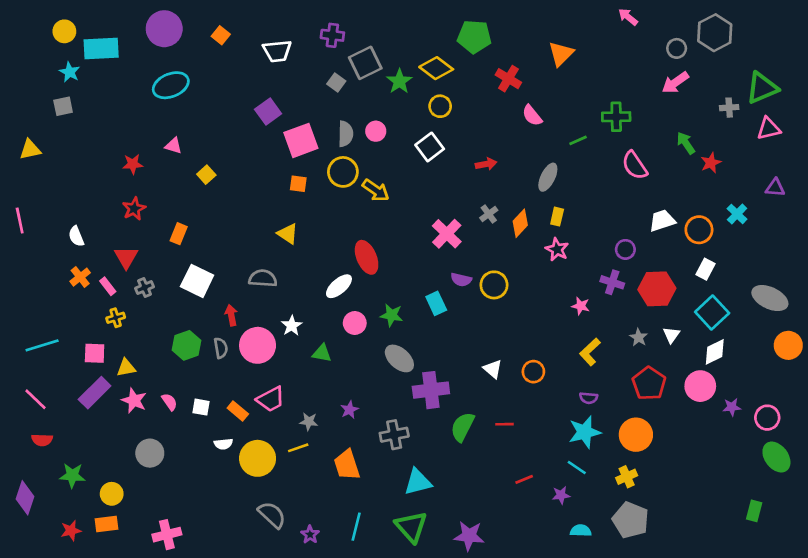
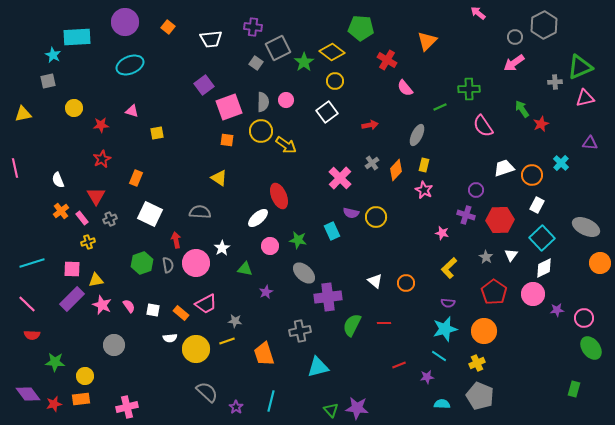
yellow circle: (64, 31) -> (74, 108), moved
yellow square: (206, 175) -> (157, 133), turned 32
purple star: (349, 410) -> (266, 292), moved
purple diamond: (25, 498) -> (28, 394), moved, turned -55
green triangle: (411, 527) -> (331, 410), moved, size x0.6

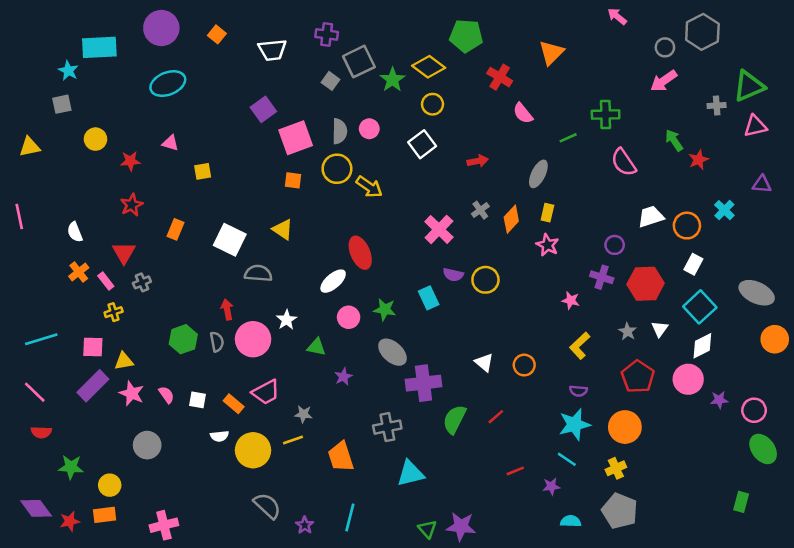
white square: (150, 214) -> (230, 240), moved
red line: (384, 323) -> (496, 417), turned -40

